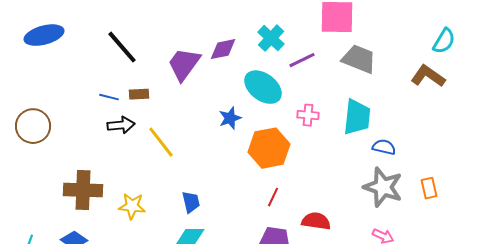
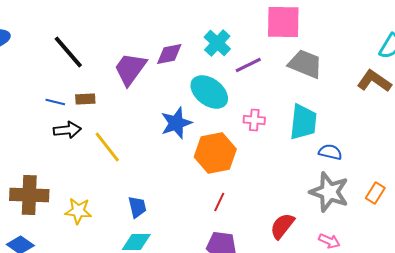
blue star: (230, 118) -> (176, 123), size x1.4
orange rectangle: (429, 188) -> (375, 193), turned 45
red semicircle: (316, 221) -> (282, 226), moved, turned -60

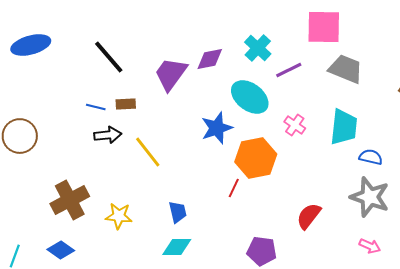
pink cross: (254, 120) -> (295, 125), turned 30
brown cross: (29, 195) -> (70, 200), turned -30
red line: (219, 202) -> (234, 188), moved
red semicircle: (282, 226) -> (309, 216), moved

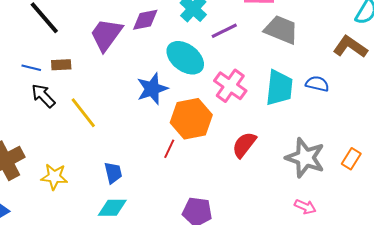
pink cross: (295, 125) -> (230, 86), size x1.5
black arrow: (108, 135) -> (43, 96), turned -128
blue semicircle: (371, 157) -> (317, 84), moved
red semicircle: (309, 216) -> (244, 145), moved

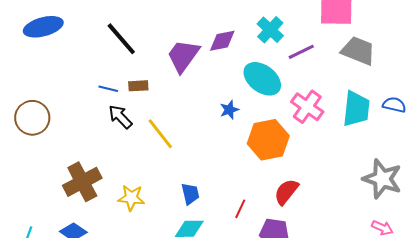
blue star: (152, 89) -> (229, 110), size x0.6
red semicircle: (244, 145) -> (286, 192), moved
red line: (169, 149) -> (240, 209), moved

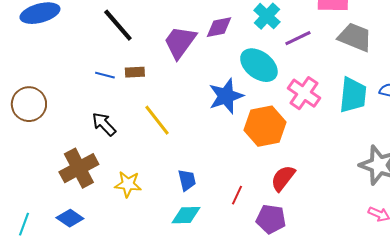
blue star: (229, 110) -> (226, 96), size x1.8
black arrow: (120, 117) -> (104, 124), moved

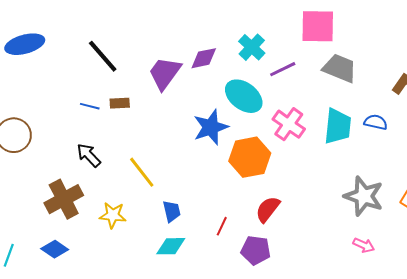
yellow line: (157, 120) -> (142, 172), moved

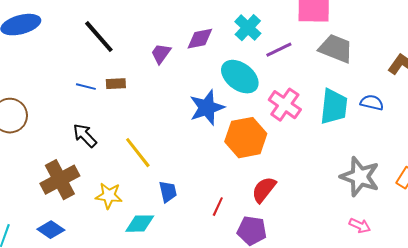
purple trapezoid: (165, 73) -> (161, 54), size x0.6
cyan diamond: (171, 246) -> (140, 224), moved

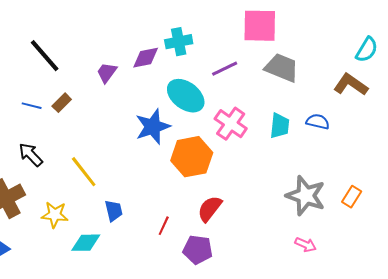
cyan cross: (248, 28) -> (179, 42), moved, turned 36
brown rectangle: (116, 84) -> (62, 103), turned -42
cyan trapezoid: (334, 107) -> (280, 126), size x0.7

